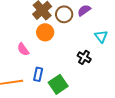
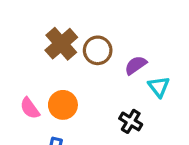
purple semicircle: (84, 10) -> (136, 65), moved
orange circle: (45, 32) -> (63, 105), moved

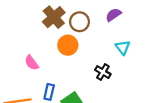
purple semicircle: (136, 65) -> (113, 15), moved
orange circle: (63, 105) -> (68, 45), moved

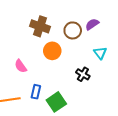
brown cross: (54, 17) -> (40, 26), turned -30
brown circle: (80, 22) -> (73, 30), moved

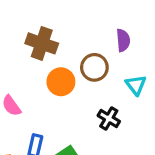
purple semicircle: (92, 24) -> (123, 40), turned 120
brown circle: (73, 30) -> (94, 67), moved

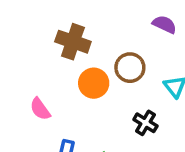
purple semicircle: (123, 40) -> (164, 24), moved, turned -60

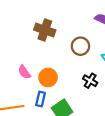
orange circle: (94, 83) -> (48, 77), moved

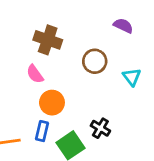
pink semicircle: (24, 72) -> (35, 74), moved
black cross: (90, 81) -> (100, 128), moved

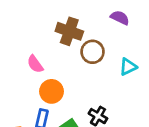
brown cross: (48, 40) -> (69, 31), moved
cyan triangle: (132, 77) -> (128, 67), turned 42

